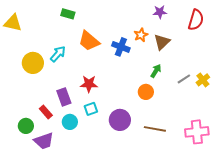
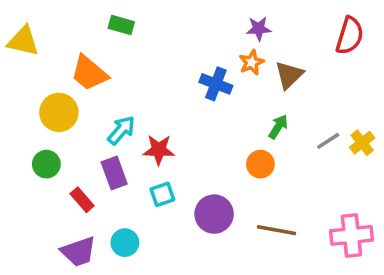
purple star: (160, 12) -> (259, 29), moved
orange trapezoid: (89, 41) -> (89, 73), moved
cyan arrow: (58, 54) -> (121, 130), moved
cyan circle: (70, 122) -> (125, 243), moved
green circle: (26, 126) -> (46, 164), moved

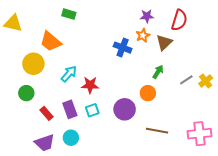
red semicircle: (350, 36) -> (179, 20), moved
purple rectangle: (114, 173) -> (70, 109), moved
purple circle: (214, 214) -> (125, 109), moved

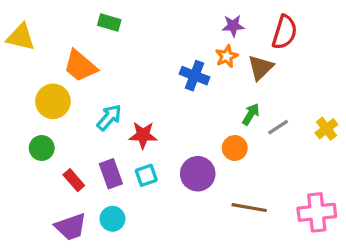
gray line: (186, 80) -> (278, 127), moved

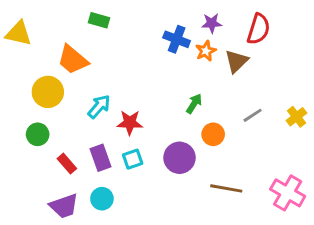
blue cross: (195, 76) -> (177, 39), moved
green arrow: (251, 114) -> (194, 104), moved
pink cross: (317, 212) -> (288, 193), turned 36

